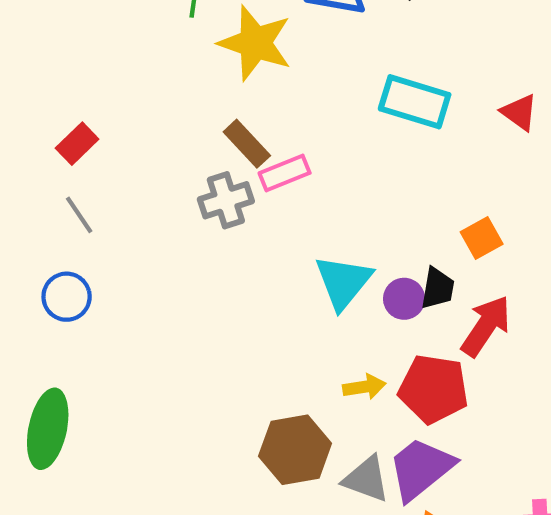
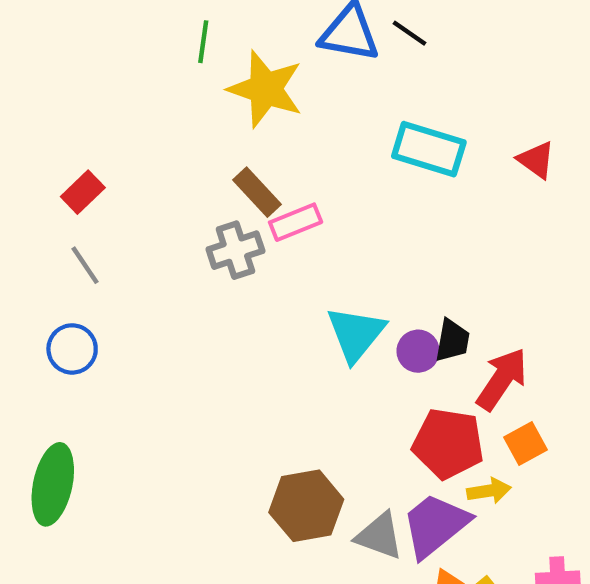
orange square: (482, 238) -> (525, 444), moved
yellow arrow: (364, 387) -> (489, 491), moved

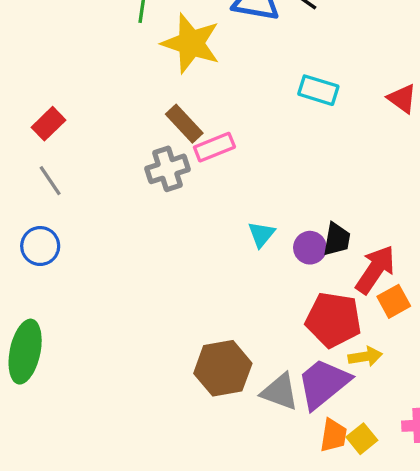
cyan rectangle: (429, 149) -> (318, 90), size x0.7
cyan triangle: (356, 334) -> (261, 234), size x0.6
orange square: (525, 444) -> (394, 301), moved

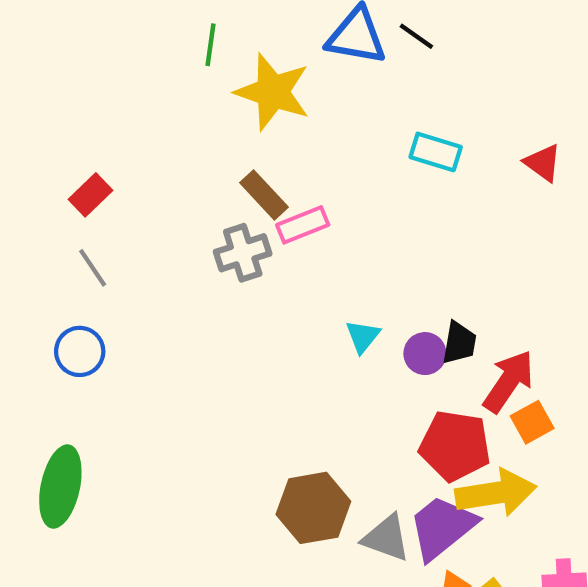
yellow arrow: (365, 357) -> (496, 493), size x1.8

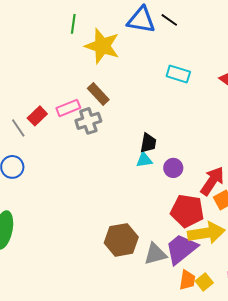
red rectangle: (90, 195) -> (37, 116), moved
pink rectangle: (303, 225) -> (68, 108), moved
cyan triangle: (363, 336) -> (144, 160), turned 42
black trapezoid: (459, 343) -> (148, 143), moved
gray triangle: (386, 538) -> (155, 254), turned -35

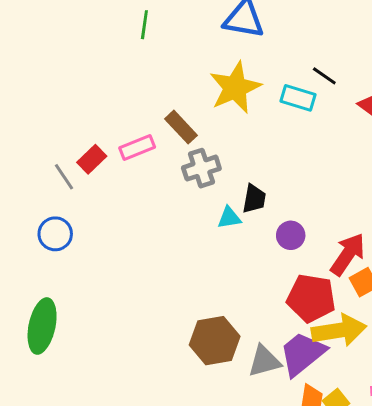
black line: (169, 20) -> (324, 76), moved
yellow star: (102, 46) -> (235, 88), moved, turned 30
gray cross: (88, 121) -> (201, 168), moved
cyan triangle: (144, 160) -> (229, 218), moved

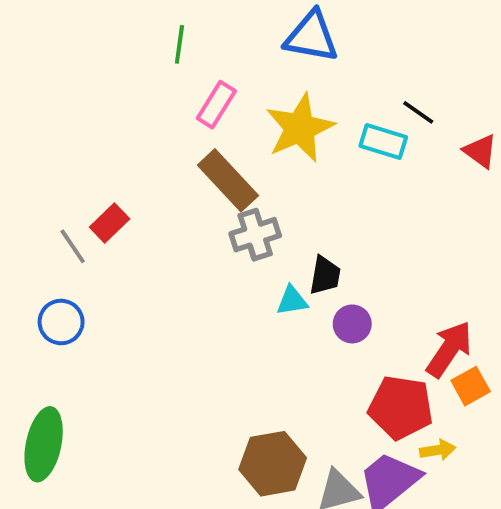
brown rectangle: (181, 127) -> (228, 180), size x1.4
pink rectangle: (137, 148) -> (216, 105), moved, turned -36
purple circle: (291, 235) -> (352, 324), moved
yellow arrow: (339, 330) -> (438, 450), size x0.5

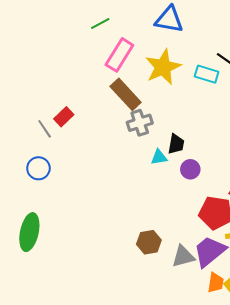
green line: (179, 44) -> (100, 24), turned 54
pink rectangle: (216, 105) -> (119, 55), size x1.4
brown hexagon: (273, 464) -> (149, 242), size x0.7

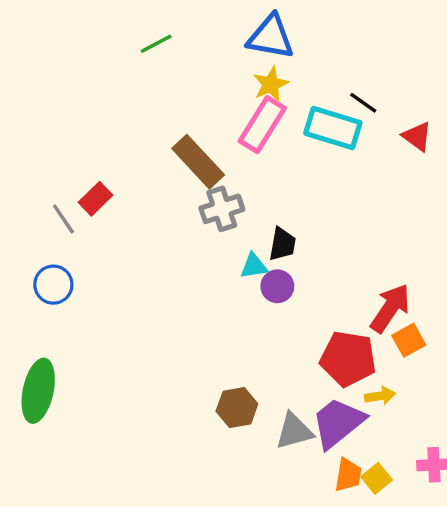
pink rectangle: (119, 55) -> (262, 125), moved
yellow star: (163, 67) -> (271, 84), moved, size x0.6
cyan rectangle: (207, 74) -> (333, 128), size x1.4
purple circle: (190, 169) -> (277, 286), moved

